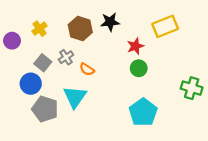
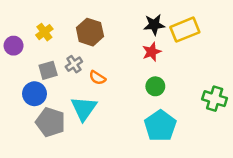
black star: (110, 22) -> (154, 25), moved
gray square: (43, 63) -> (48, 70), turned 35
green circle: (139, 68) -> (155, 86), moved

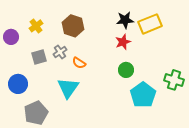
blue circle: (34, 94) -> (18, 84), moved
gray pentagon: (51, 122) -> (36, 113), moved, turned 30
cyan pentagon: (160, 126) -> (143, 95), moved

